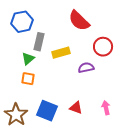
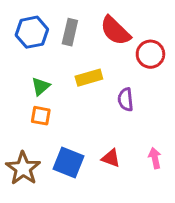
gray rectangle: (39, 42) -> (70, 32), moved
red circle: (103, 47) -> (150, 54), moved
purple semicircle: (86, 68) -> (126, 100), turned -84

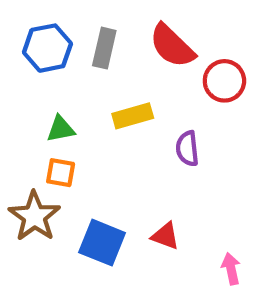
green triangle: (41, 86) -> (61, 129), turned 30
pink arrow: (155, 158) -> (231, 269), moved
brown star: (23, 168) -> (34, 216), moved

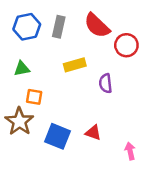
green triangle: (61, 129) -> (22, 69), moved

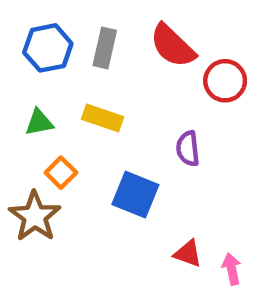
yellow rectangle: (75, 65) -> (103, 118), moved, turned 35
orange square: (34, 97) -> (61, 173), turned 35
red triangle: (93, 133) -> (188, 254), moved
blue square: (58, 136) -> (135, 195), moved

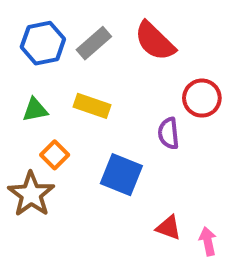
gray rectangle: (105, 48) -> (94, 43), turned 36
red circle: (225, 81) -> (202, 98), moved

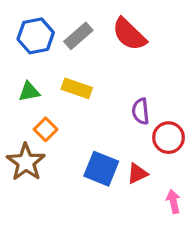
red circle: (202, 98) -> (168, 138), moved
blue square: (121, 175) -> (101, 169), moved
red triangle: (169, 228) -> (137, 174), moved, turned -45

